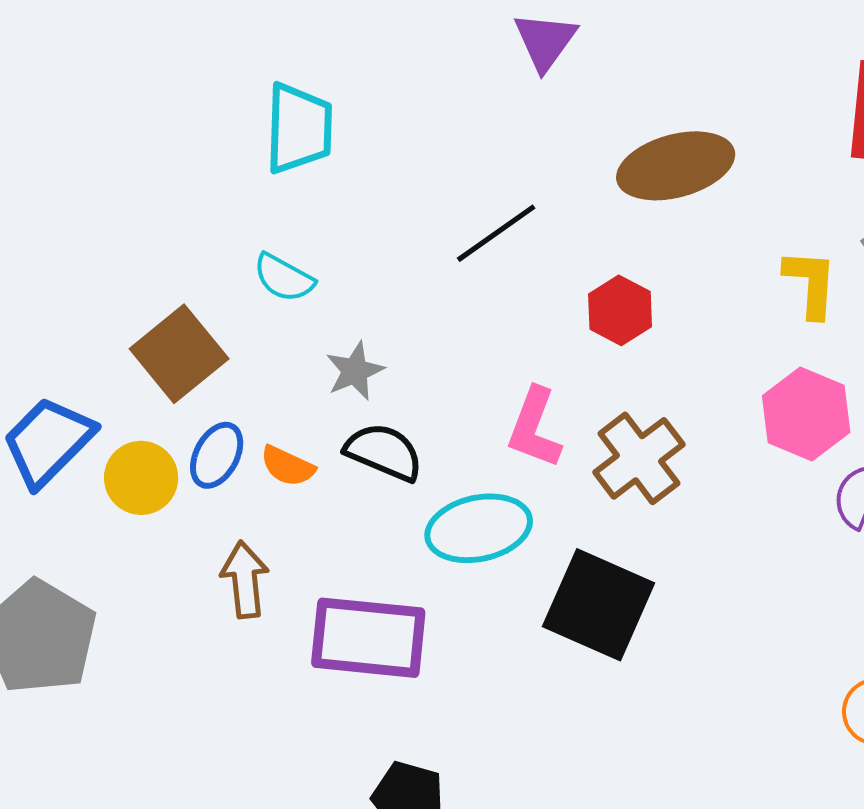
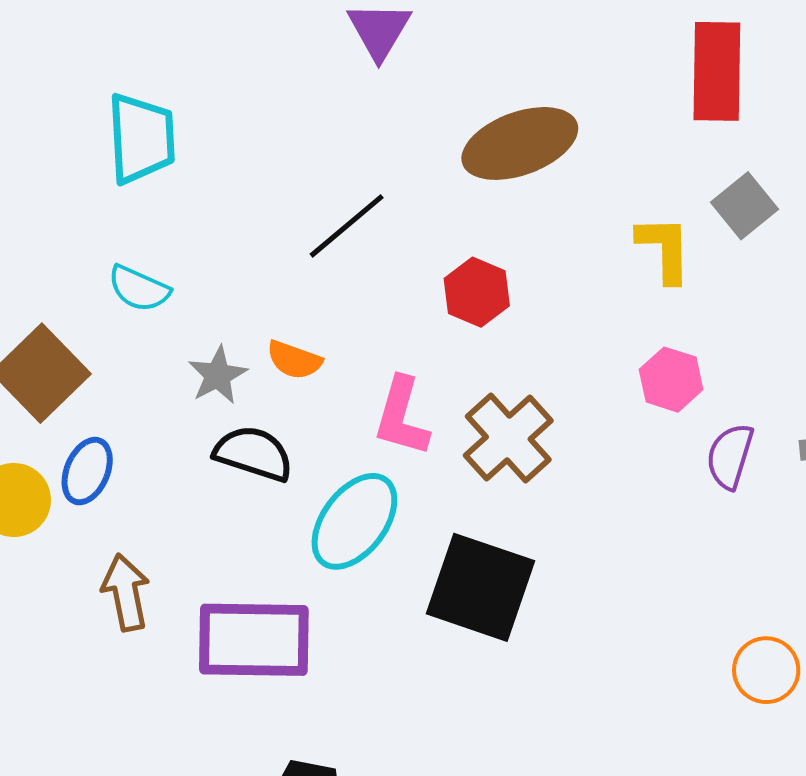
pink hexagon: (806, 414) -> (671, 380), size x0.7
orange semicircle: (288, 466) -> (294, 360), moved
cyan ellipse: (479, 528) -> (354, 521), turned -36

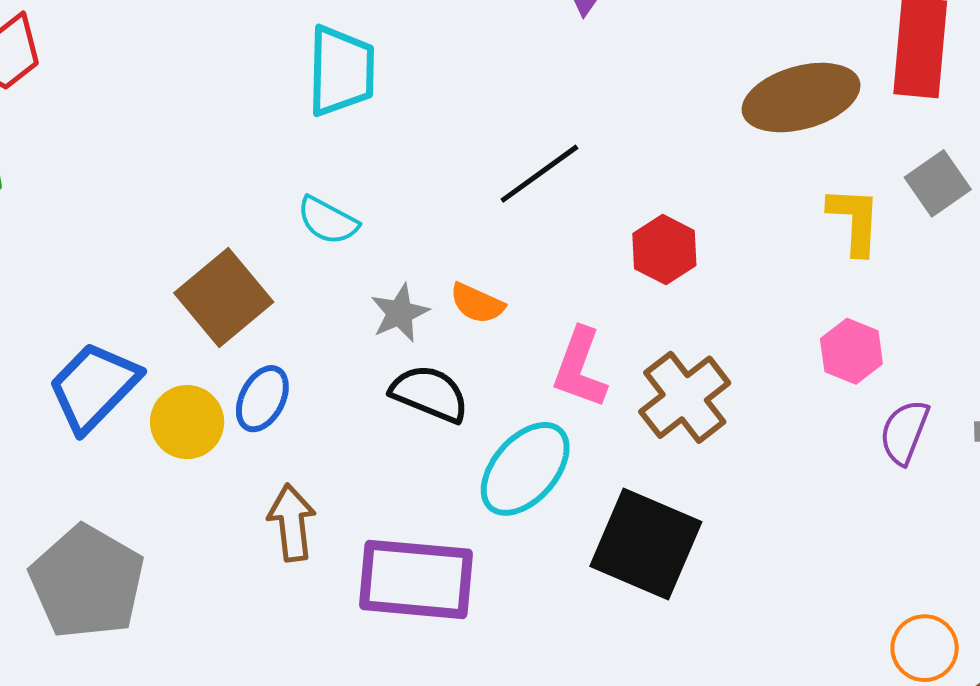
brown ellipse: (520, 143) -> (801, 98), moved

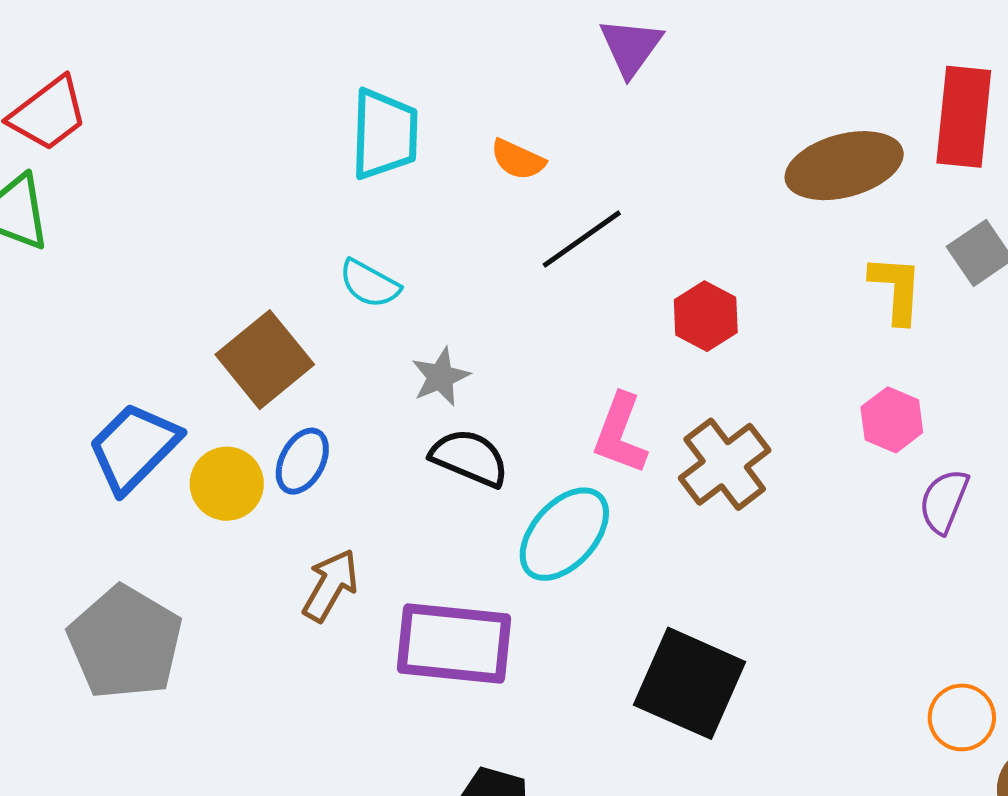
orange semicircle: (477, 303) -> (518, 160), moved
brown arrow: (292, 523) -> (330, 585), turned 36
black square: (646, 544) -> (690, 683), moved

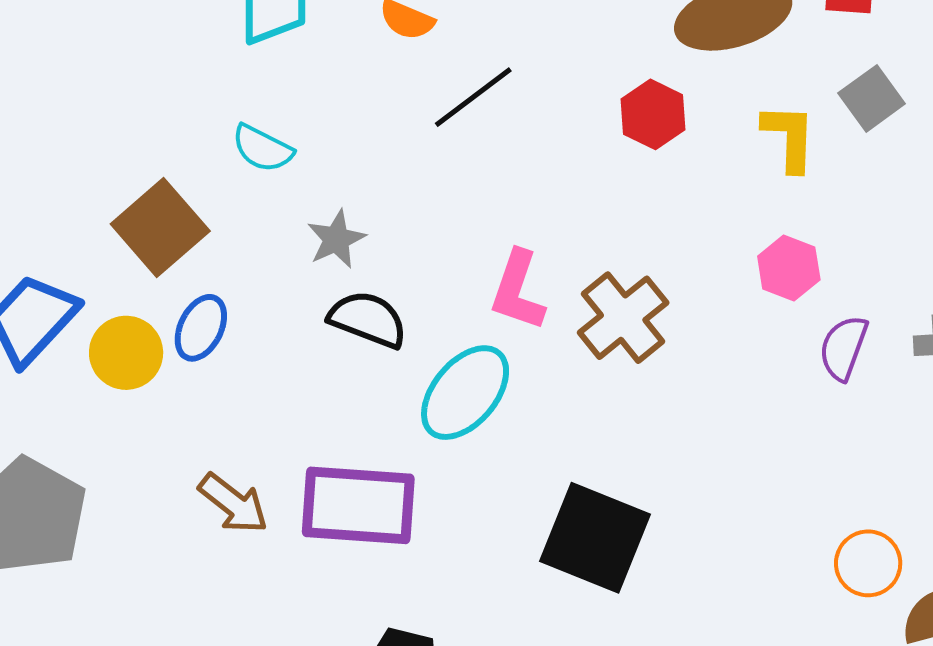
red hexagon: (706, 316) -> (653, 114), moved
brown arrow: (330, 585) -> (233, 503), moved, turned 100

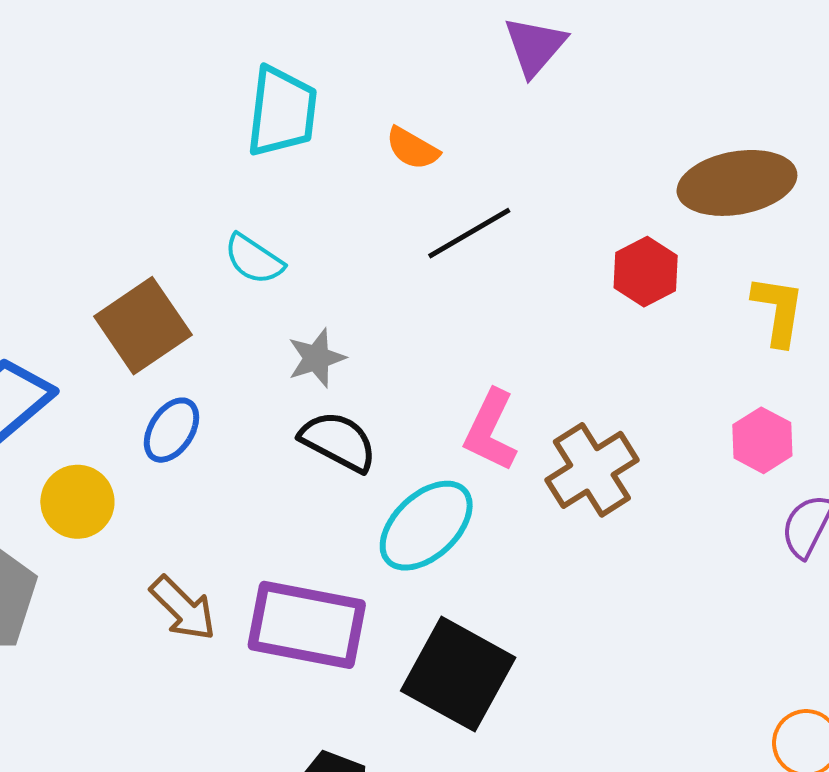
yellow circle: (126, 353) -> (77, 502), moved
black square: (595, 538) -> (458, 674), moved

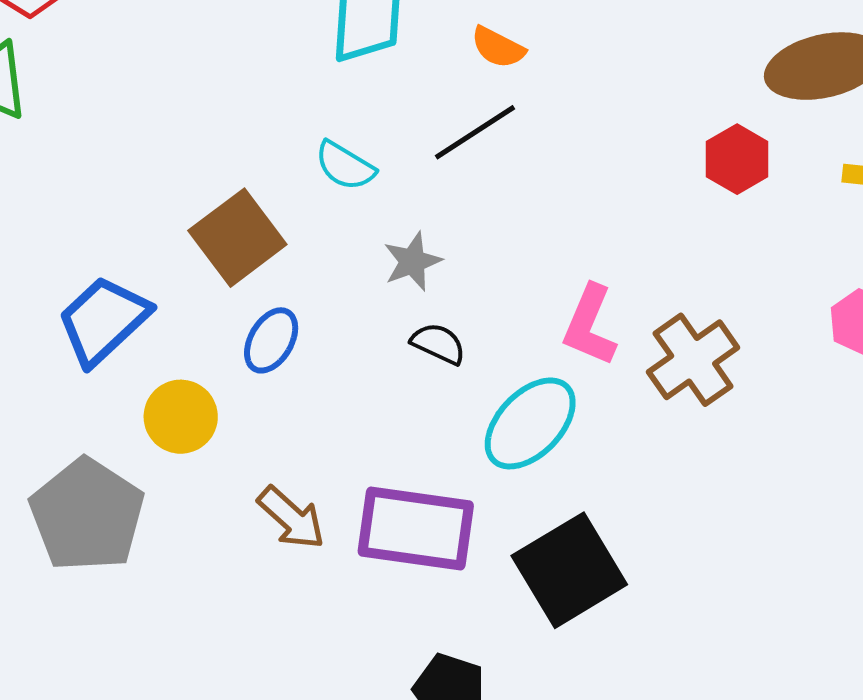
black line: (469, 233) -> (475, 132), moved
black semicircle: (338, 441) -> (438, 344), size x0.7
black square: (458, 674) -> (569, 570), turned 33

